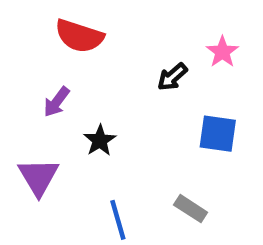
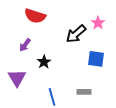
black arrow: (172, 77) -> (76, 34), size x1.5
gray rectangle: (191, 209) -> (84, 92), turned -32

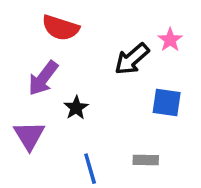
purple arrow: (25, 45) -> (43, 78), size x1.5

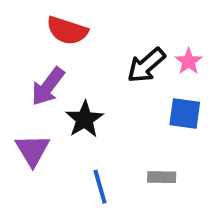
pink star: (170, 40) -> (189, 61), moved
black star: (76, 108) -> (85, 119), size x1.4

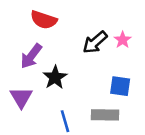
blue square: (185, 113) -> (120, 86), moved
gray rectangle: (162, 177) -> (105, 115), size x1.5

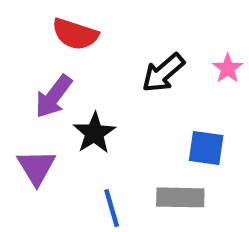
pink star: (123, 40) -> (228, 69), moved

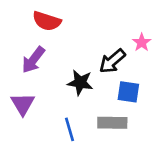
black arrow: (163, 73) -> (112, 61), moved
black star: (94, 133) -> (80, 83), moved, turned -30

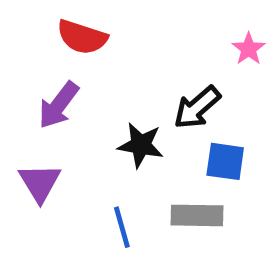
pink star: (142, 42) -> (249, 49), moved

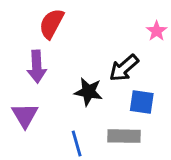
red semicircle: (82, 37) -> (51, 24), turned 100
purple arrow: (59, 105) -> (37, 67), turned -40

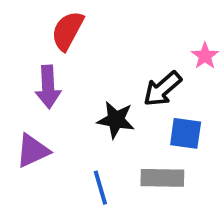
pink star: (157, 31) -> (205, 56), moved
purple triangle: (25, 115) -> (33, 151), turned 36

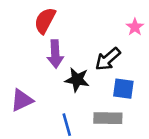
pink star: (205, 56) -> (135, 27), moved
purple arrow: (48, 87) -> (55, 54), moved

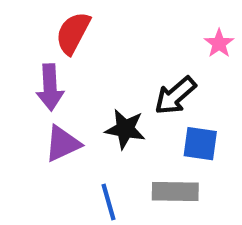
purple arrow: (55, 54) -> (50, 87), moved
purple triangle: (22, 100) -> (63, 144), moved

